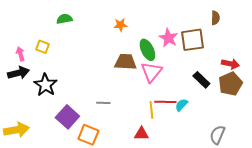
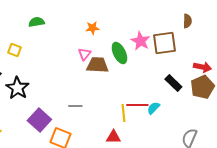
pink triangle: (151, 72) -> (84, 54), moved, size x0.6

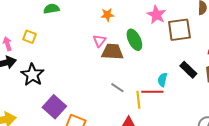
pink star: (140, 41) -> (156, 15), moved
gray line: (75, 106) -> (117, 88), moved, turned 32
cyan semicircle: (153, 108) -> (162, 80), moved, turned -32

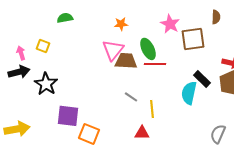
pink triangle: (99, 41) -> (113, 50), size x1.6
cyan semicircle: (162, 80) -> (189, 93), moved, size x1.6
red line: (152, 92) -> (155, 64), moved
purple square: (54, 107) -> (68, 116), turned -35

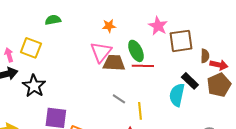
brown semicircle: (216, 17) -> (205, 56), moved
yellow square: (43, 46) -> (31, 48), size x1.5

